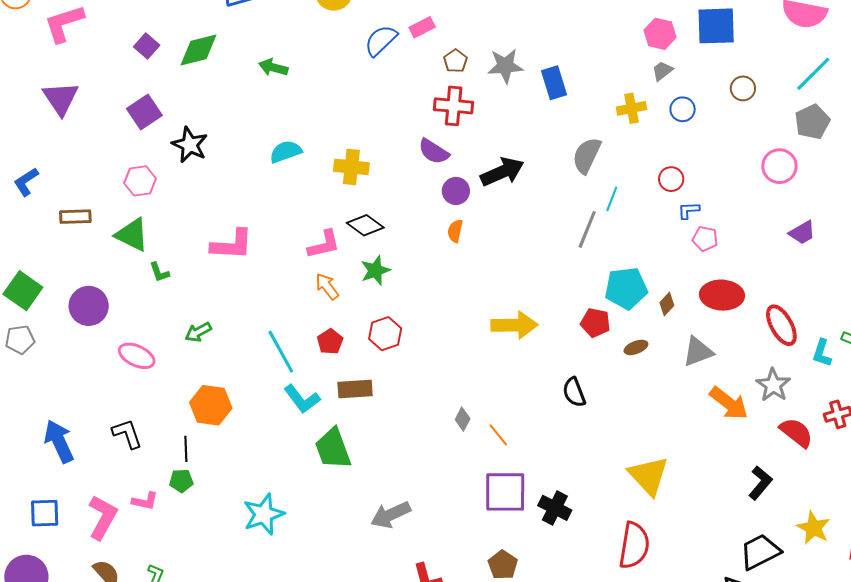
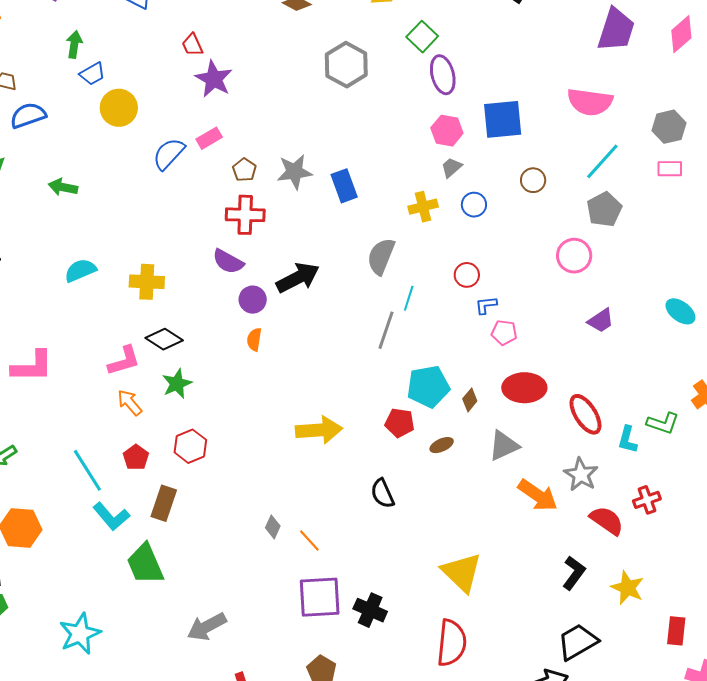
brown rectangle: (355, 389) -> (164, 503), turned -64
yellow star: (814, 528) -> (627, 588), moved

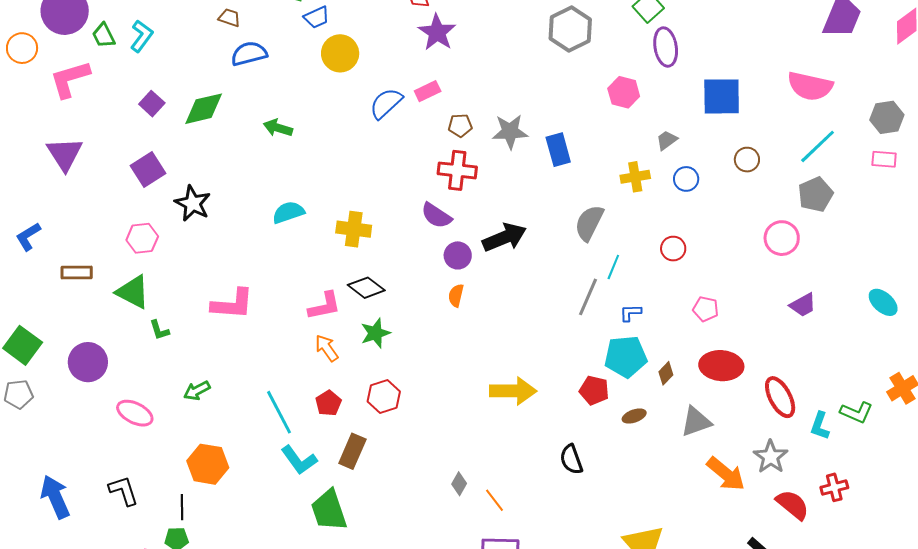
pink hexagon: (447, 131) -> (624, 92), moved
brown pentagon: (244, 170) -> (460, 125), turned 30
blue L-shape: (486, 305) -> (630, 313), moved

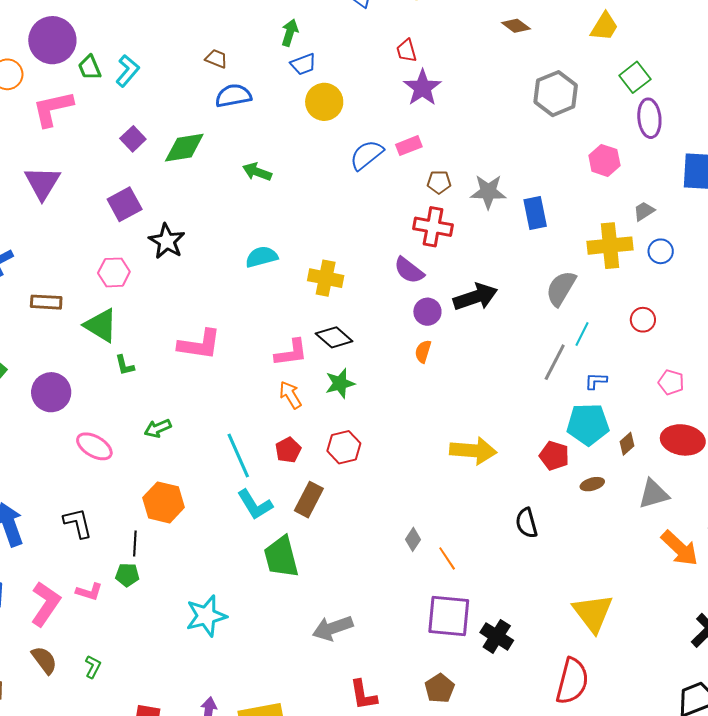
yellow cross: (635, 177) -> (610, 246), size x1.5

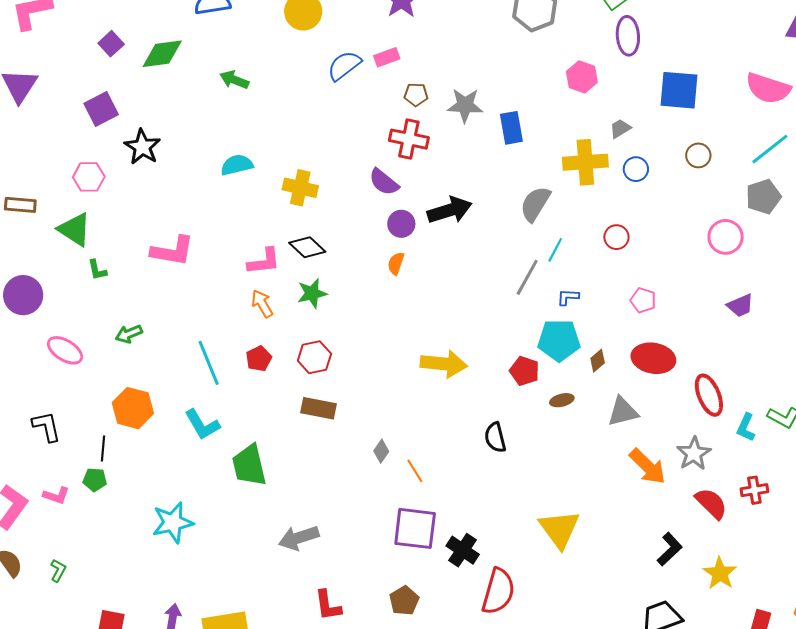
brown rectangle: (309, 500) -> (319, 408), moved, turned 72
cyan L-shape: (255, 505) -> (202, 425), moved
red semicircle: (572, 681) -> (498, 591), moved

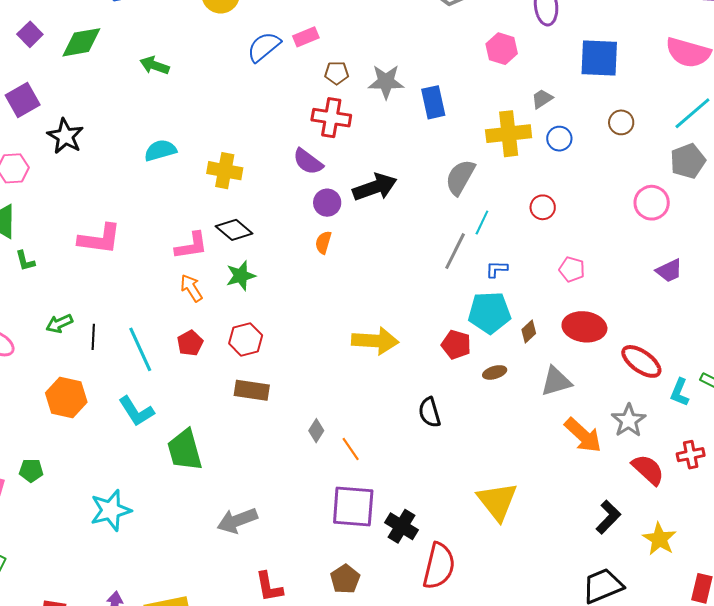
red ellipse: (709, 395) -> (641, 361), turned -30
black line: (103, 448) -> (93, 337), moved

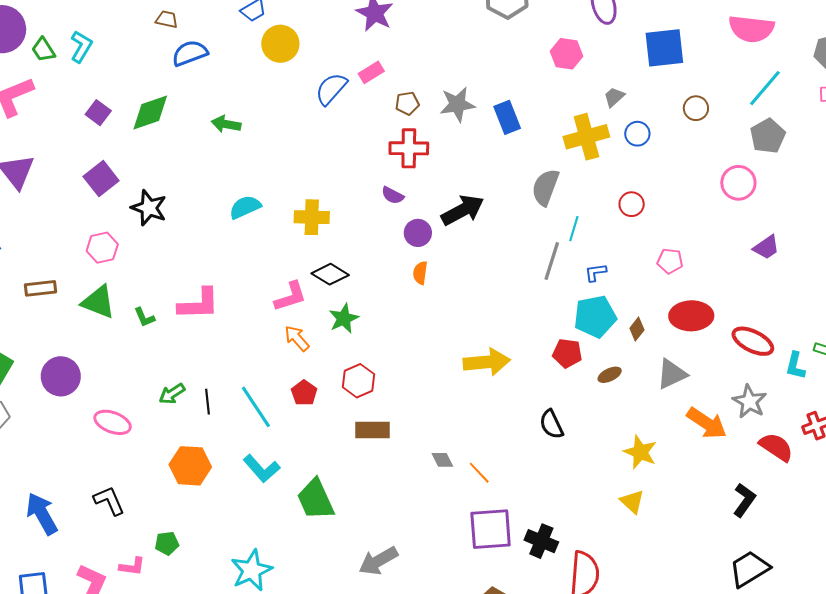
purple semicircle: (308, 162) -> (393, 195), size x0.7
green L-shape: (25, 261) -> (144, 317), moved
gray diamond: (316, 431) -> (442, 460), turned -50
yellow triangle: (497, 501) -> (632, 502), size x0.6
yellow star: (659, 539) -> (640, 452), moved

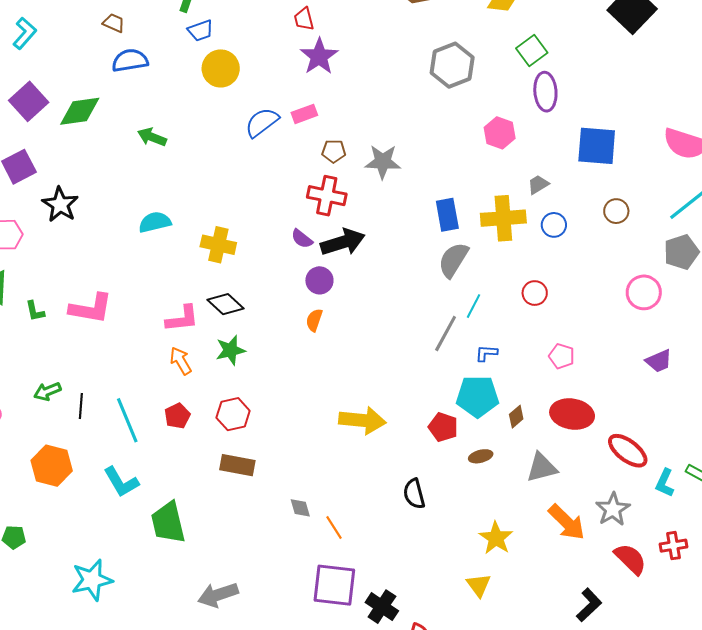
purple square: (98, 113) -> (29, 101), size x1.5
blue rectangle: (507, 117) -> (447, 215), moved
black arrow: (463, 210) -> (343, 242), moved

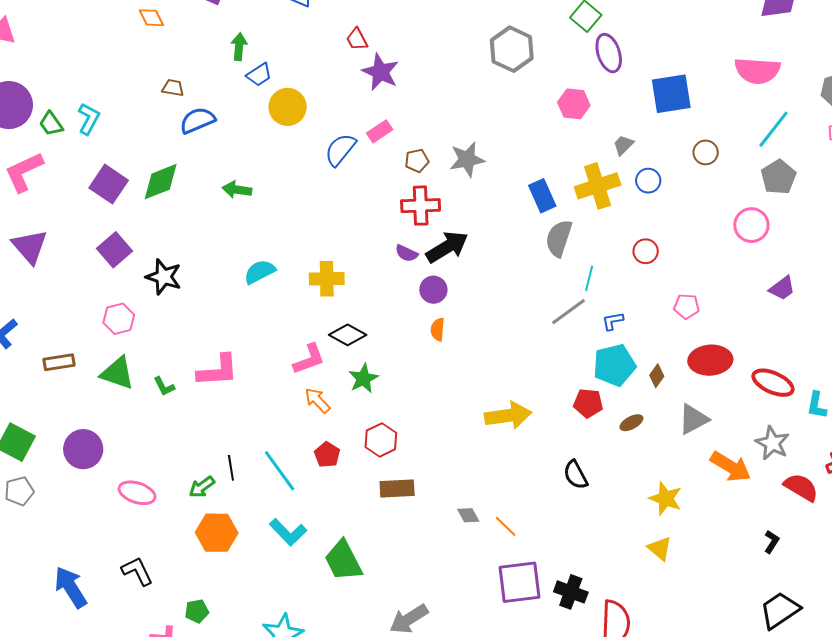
gray line: (446, 334) -> (568, 312), turned 39
green arrow: (47, 391) -> (202, 487), moved
black L-shape: (589, 605) -> (772, 542), size x0.7

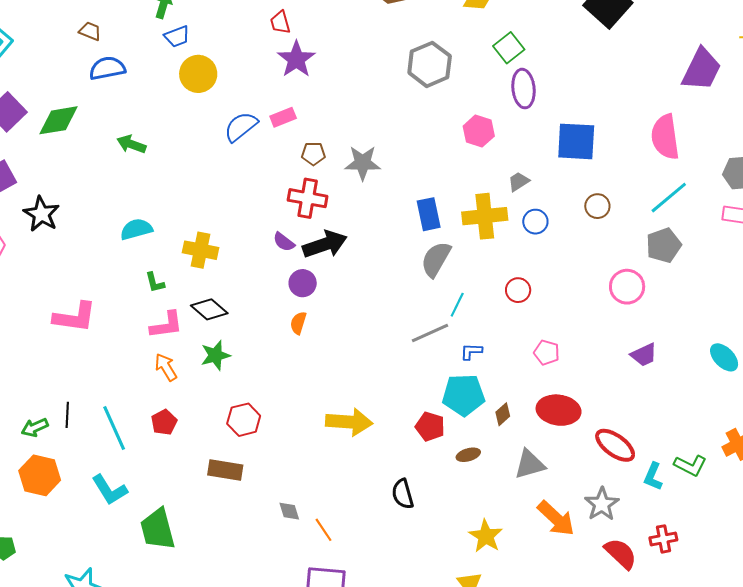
pink semicircle: (757, 71) -> (665, 137), turned 66
green L-shape: (164, 386) -> (155, 282), moved
red hexagon: (381, 440) -> (244, 420), moved

